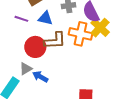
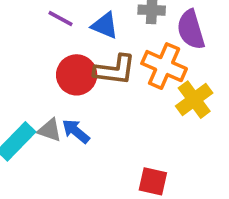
yellow cross: (100, 28) -> (194, 100), moved
gray triangle: (26, 69) -> (50, 130), moved, turned 40

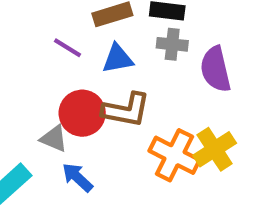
blue triangle: (105, 25) -> (118, 59), turned -36
orange cross: (164, 66) -> (174, 155), moved
gray triangle: (50, 130) -> (54, 139), moved

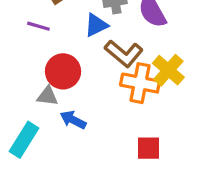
blue triangle: (118, 59) -> (96, 25), moved
brown L-shape: (126, 110) -> (124, 53), moved, turned 45

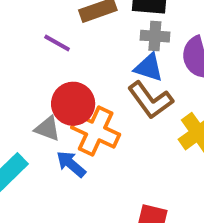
blue triangle: (96, 25) -> (149, 68), moved, turned 30
orange cross: (140, 83) -> (96, 131), moved

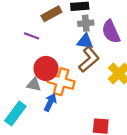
brown L-shape: (150, 100) -> (89, 59), turned -85
blue arrow: (71, 164) -> (50, 102), turned 84

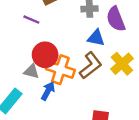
blue triangle: (85, 41) -> (96, 38), moved
brown L-shape: (89, 59) -> (91, 65), moved

